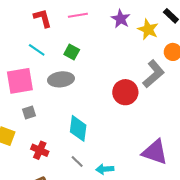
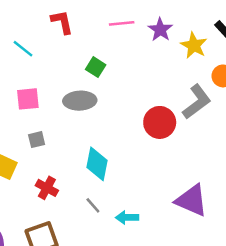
pink line: (78, 15) -> (122, 23), moved
cyan line: (37, 50) -> (23, 49), moved
pink square: (20, 81) -> (28, 99), size x0.7

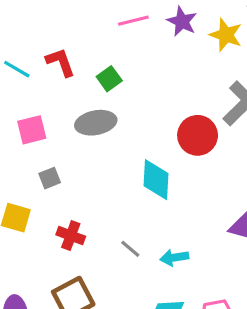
red L-shape: (62, 22) -> (61, 62), moved
green square: (96, 67) -> (109, 79), turned 30
cyan diamond: (97, 164) -> (156, 180), moved

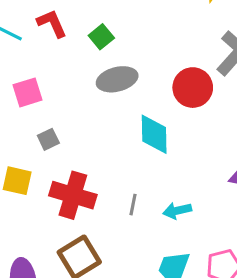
gray ellipse: (96, 123) -> (117, 79), moved
red cross: (71, 236) -> (73, 195), size x1.6
gray line: (130, 249) -> (133, 205), turned 65

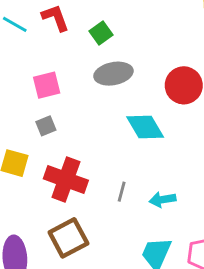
pink square: (28, 92) -> (47, 85), moved
cyan diamond: (154, 134) -> (145, 127), turned -33

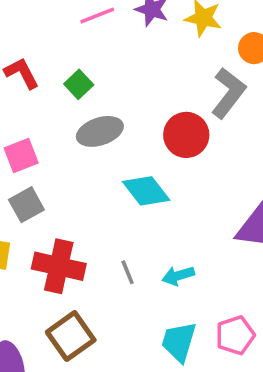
gray square: (46, 126) -> (26, 205), size x1.4
gray line: (122, 192) -> (128, 272), turned -30

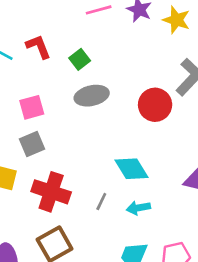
cyan diamond: (146, 191) -> (131, 169), moved
gray line: (128, 272) -> (101, 202), turned 42

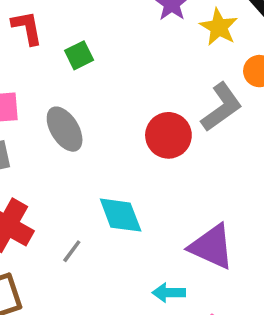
gray ellipse: (92, 96) -> (65, 129), moved, turned 60
cyan arrow: (138, 208) -> (169, 293), moved

